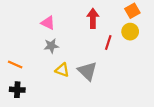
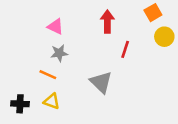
yellow circle: (130, 32) -> (164, 37), moved
orange line: (15, 64) -> (48, 75), moved
yellow triangle: (62, 70) -> (52, 101), moved

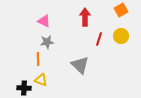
yellow circle: (164, 37) -> (121, 36), moved
orange line: (48, 75) -> (38, 59), turned 64
black cross: (20, 104) -> (24, 88), moved

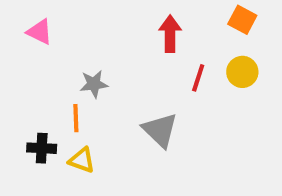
orange square: (121, 10) -> (242, 20), turned -32
pink triangle: (44, 21) -> (40, 32), moved
black cross: (24, 88) -> (42, 148), moved

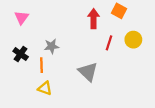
orange square: (242, 20) -> (119, 11), moved
pink triangle: (40, 32) -> (22, 18), turned 40
black cross: (42, 148) -> (21, 54), moved, turned 32

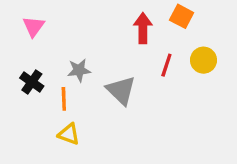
gray triangle: (88, 72) -> (121, 90), moved

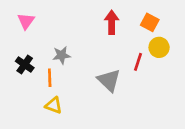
orange square: (182, 16) -> (150, 22), moved
red line: (166, 65) -> (138, 62), moved
gray triangle: (121, 90) -> (109, 80), moved

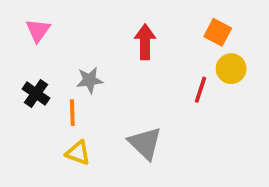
red arrow: (112, 22) -> (145, 42), moved
gray triangle: (109, 80) -> (145, 143), moved

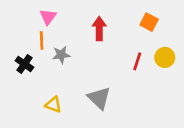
pink triangle: (38, 30) -> (48, 17), moved
yellow circle: (231, 69) -> (165, 57), moved
orange line: (72, 113) -> (42, 40), moved

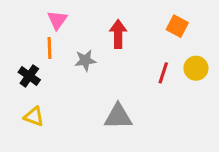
gray star: (61, 55) -> (85, 60), moved
gray triangle: (99, 98) -> (118, 117), turned -45
yellow triangle: (53, 105) -> (34, 117), moved

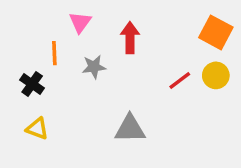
pink triangle: (57, 20) -> (80, 22), moved
orange square: (177, 26) -> (216, 32), moved, size x1.4
red line: (163, 73) -> (180, 81), turned 35

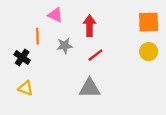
pink triangle: (80, 22) -> (55, 15), turned -42
orange square: (216, 32) -> (149, 22), turned -30
red line: (180, 81) -> (95, 55), moved

